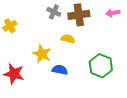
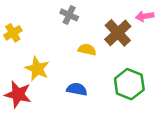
brown cross: (79, 15) -> (118, 33), moved, turned -35
yellow star: (42, 54) -> (37, 69), moved

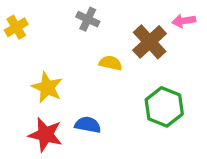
yellow cross: (13, 33) -> (16, 27), moved
blue semicircle: (77, 89) -> (88, 125), moved
red star: (18, 94) -> (46, 135), moved

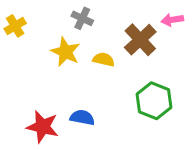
yellow star: (47, 87) -> (65, 52), moved

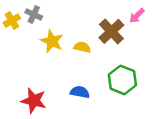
gray cross: (82, 18) -> (34, 14), moved
pink arrow: (172, 20) -> (137, 16), turned -35
blue semicircle: (82, 118) -> (80, 92), moved

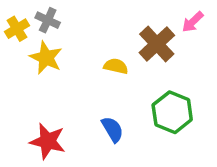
yellow star: (52, 41) -> (46, 58), moved
blue semicircle: (80, 92) -> (112, 129), turned 48

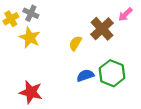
yellow semicircle: (116, 66) -> (75, 43), turned -72
blue semicircle: (112, 129) -> (85, 75), moved, turned -78

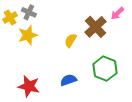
yellow star: (30, 38) -> (28, 35), turned 30
blue semicircle: (85, 75) -> (68, 80), moved

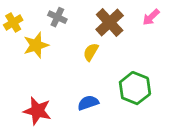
gray cross: (29, 12) -> (57, 17), moved
brown cross: (96, 27) -> (110, 22), moved

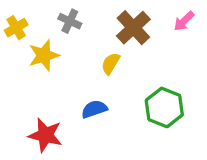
blue semicircle: (88, 103) -> (94, 109), moved

